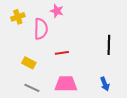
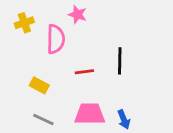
black line: (109, 45) -> (120, 61), moved
blue arrow: (105, 84) -> (124, 119), moved

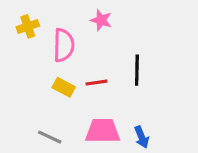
pink star: (77, 15) -> (101, 20), moved
yellow rectangle: (39, 85) -> (64, 87), moved

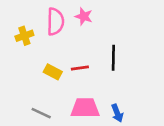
yellow cross: (28, 26) -> (24, 36), moved
pink semicircle: (64, 45) -> (55, 22), moved

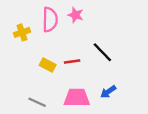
black line: (113, 58) -> (102, 52), turned -45
blue arrow: (117, 113) -> (108, 92), moved, turned 77

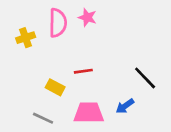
black line: (102, 52) -> (145, 78), moved
yellow rectangle: (48, 65) -> (55, 87), moved

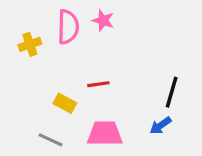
black line: (145, 78) -> (172, 92), turned 60
blue arrow: (125, 106) -> (160, 126), moved

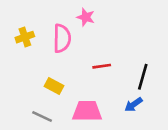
pink semicircle: (68, 27) -> (62, 38), moved
red line: (98, 84) -> (102, 66), moved

